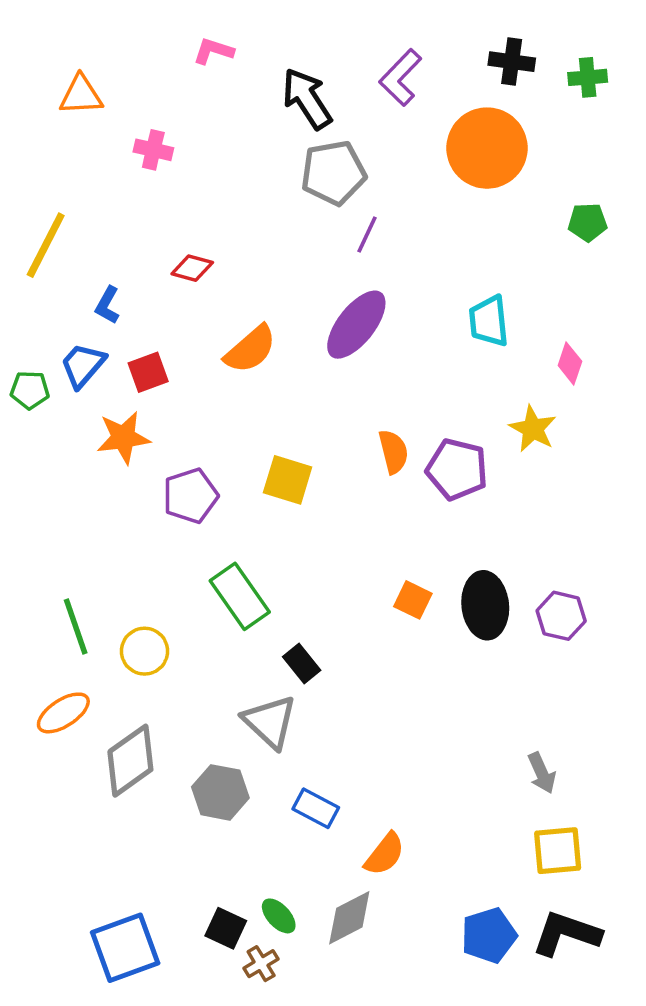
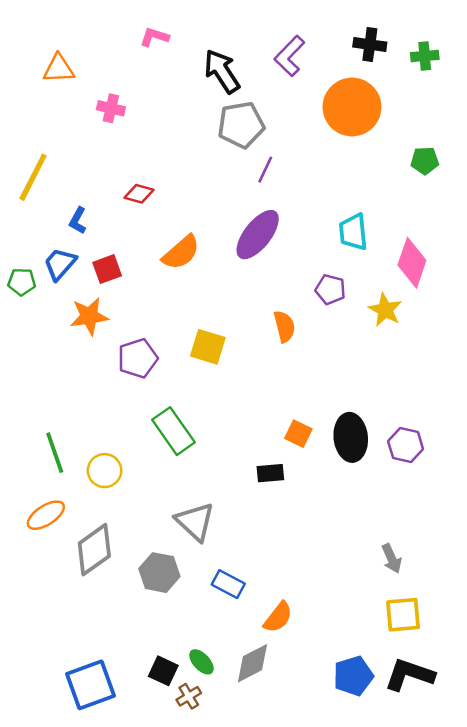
pink diamond: (570, 363) -> (412, 263), size x1.6
purple pentagon: (457, 469) -> (330, 289), moved, size x0.7
black rectangle: (302, 664) -> (270, 473), moved, turned -56

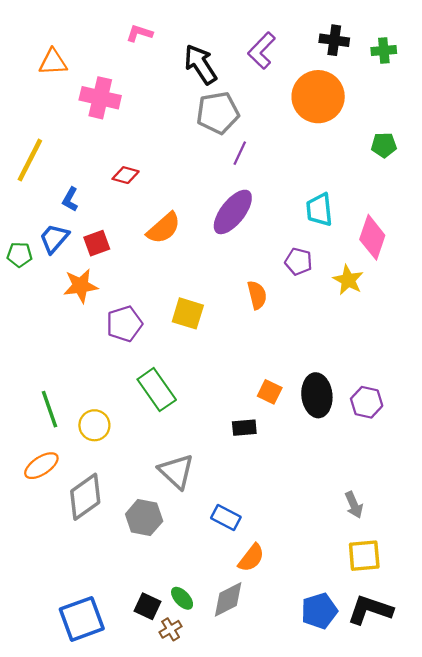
pink cross: (111, 108) -> (100, 98), size x1.6
blue rectangle: (228, 584) -> (226, 518), moved

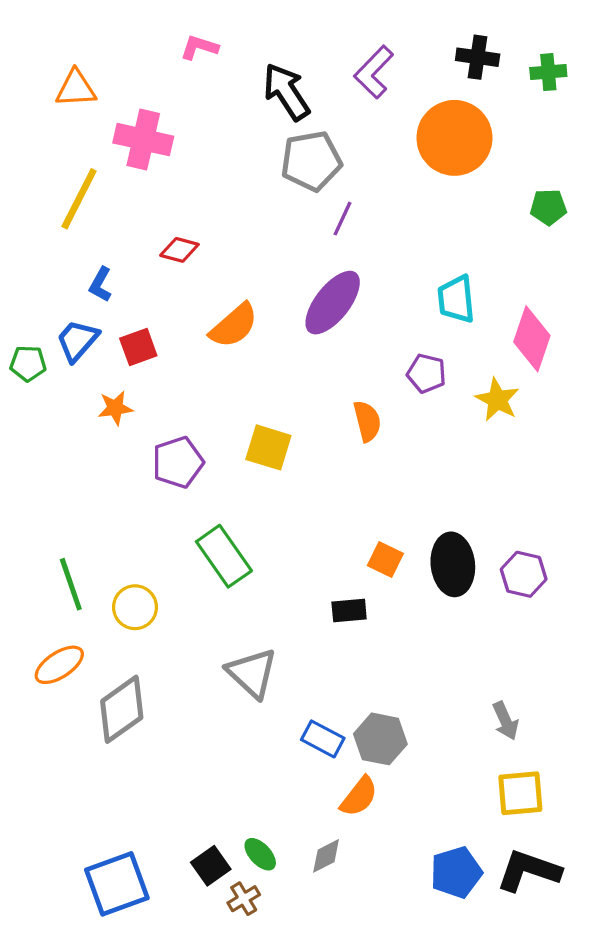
yellow line: (30, 160) -> (79, 199), moved
orange star: (81, 286) -> (115, 408), size x0.7
gray hexagon: (144, 518) -> (380, 739), moved
gray diamond: (228, 599) -> (326, 856), size x0.7
black square: (147, 606) -> (211, 866), turned 30

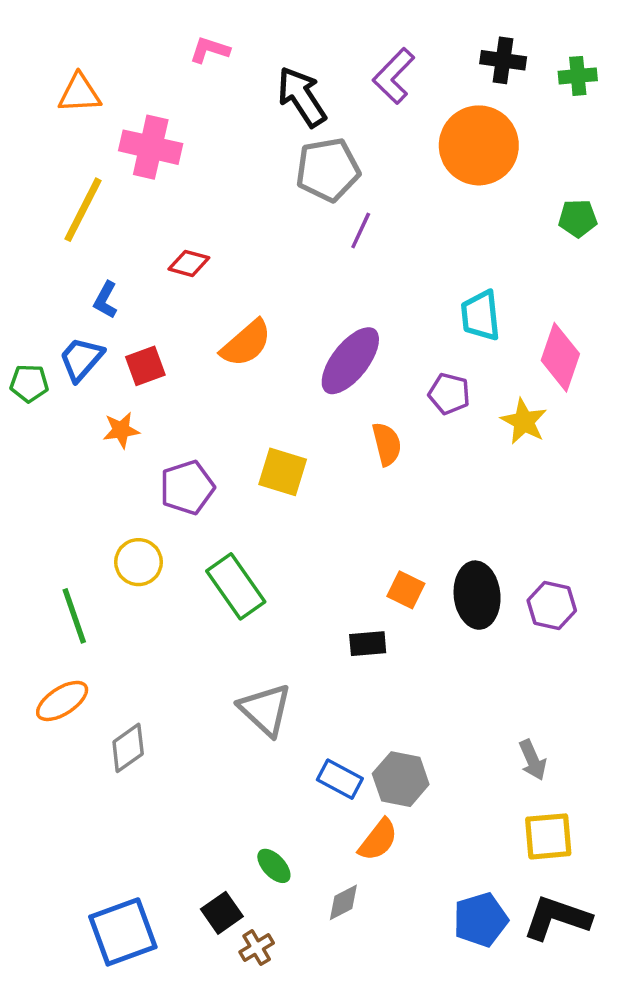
purple ellipse: (333, 303) -> (350, 361), moved
yellow circle: (135, 607) -> (138, 562), moved
gray diamond: (122, 709) -> (128, 748), size x0.7
green ellipse: (260, 854) -> (274, 866), moved

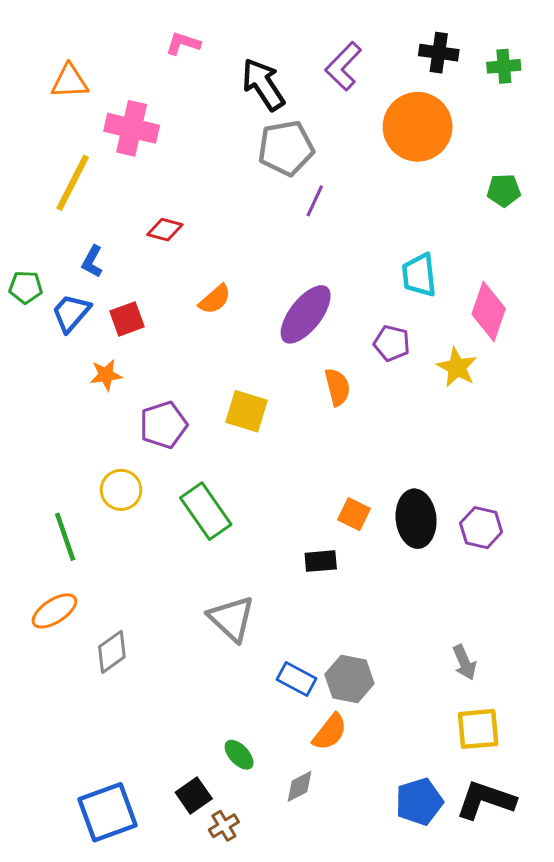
orange semicircle: (246, 343) -> (215, 299), size x0.7
green pentagon: (29, 383) -> (26, 287), moved

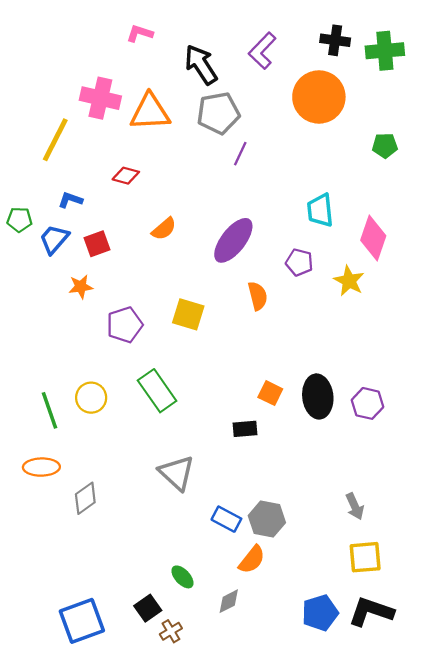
green cross: (504, 66) -> (385, 51), size x1.5
orange triangle: (70, 81) -> (150, 112), moved, size x1.4
blue L-shape: (92, 261) -> (70, 200), turned 80
yellow circle: (121, 490) -> (91, 398), moved
orange ellipse: (54, 611) -> (41, 467), turned 32

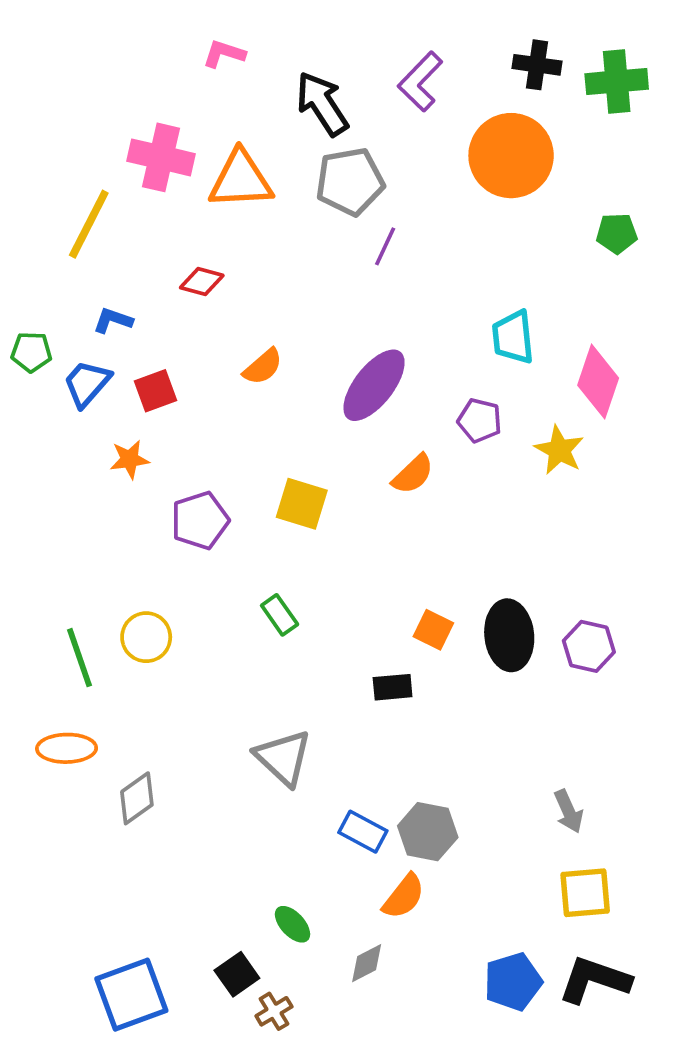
orange semicircle: (258, 296) -> (413, 474), turned 60
green rectangle: (157, 391) -> (280, 615), moved, size x0.6

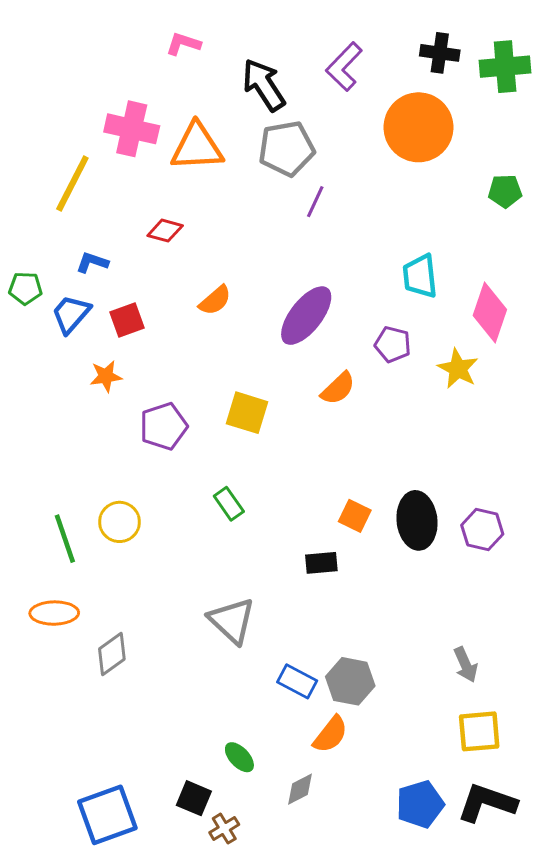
black square: (237, 974) -> (194, 798), turned -32

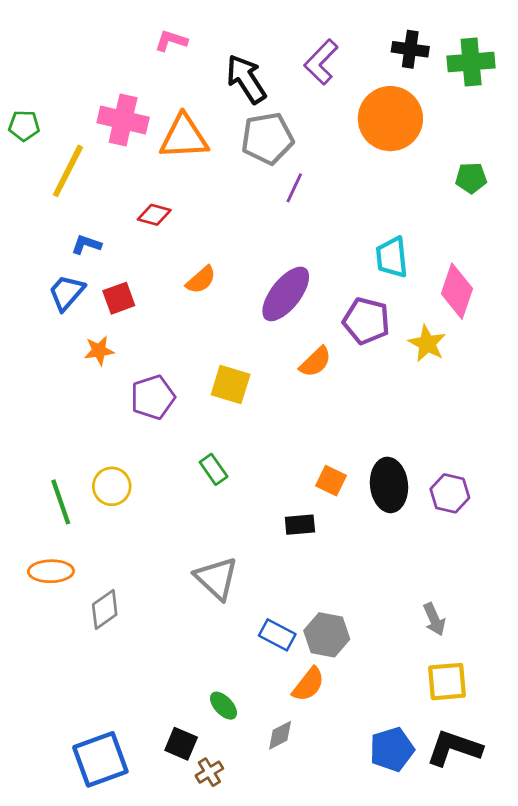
green pentagon: (25, 288) -> (24, 126), moved
purple pentagon: (393, 344) -> (366, 321), size x1.4

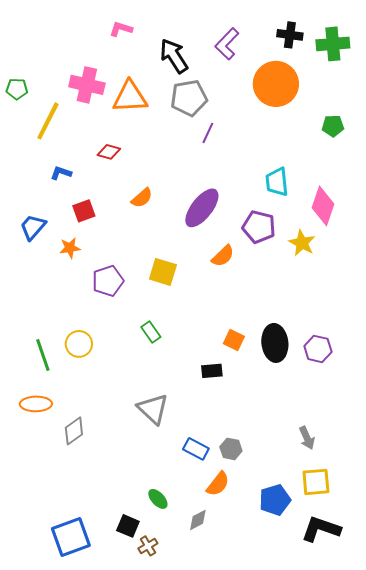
blue trapezoid: (66, 293) -> (33, 227), moved
gray hexagon: (327, 635) -> (231, 449), size x0.7
blue pentagon: (392, 749) -> (275, 500), moved

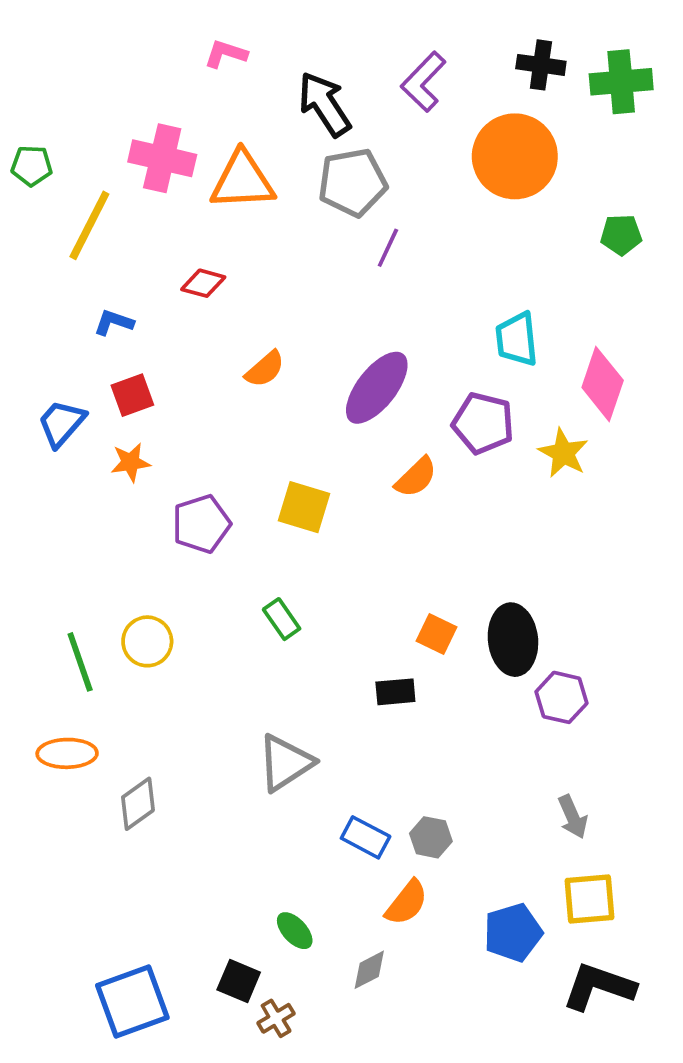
red square: (84, 211) -> (132, 395), moved
purple hexagon: (318, 349) -> (561, 697), moved
gray triangle: (153, 409) -> (285, 763), turned 44

